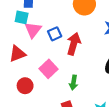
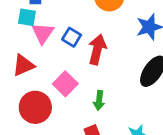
blue square: (55, 34) -> (72, 37), turned -32
red circle: (25, 86) -> (35, 107), size x1.5

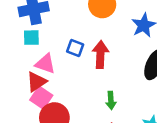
pink triangle: (43, 33) -> (45, 64), moved, turned -35
pink square: (65, 84) -> (41, 98), moved

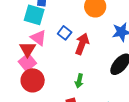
cyan square: (31, 38) -> (34, 15), size x1.5
red triangle: (36, 82) -> (27, 49), turned -42

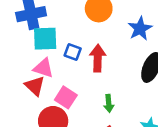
cyan square: (34, 15) -> (45, 39), moved
pink square: (27, 62) -> (66, 97), moved

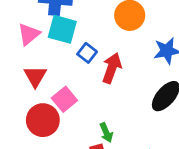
pink triangle: (43, 68) -> (29, 34), moved, turned 45
green arrow: (109, 103) -> (106, 133), moved, turned -36

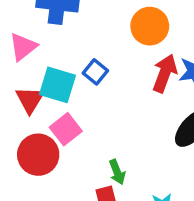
cyan square: (62, 29) -> (57, 85), moved
red arrow: (112, 68) -> (165, 73), moved

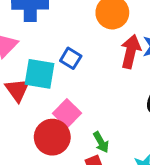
pink square: (66, 129) -> (67, 113), moved
red circle: (38, 155) -> (52, 137), moved

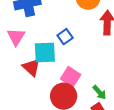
blue square: (71, 58) -> (65, 37), turned 35

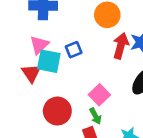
pink triangle: (16, 37) -> (39, 45), moved
pink square: (71, 77) -> (99, 95), moved

